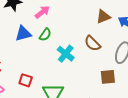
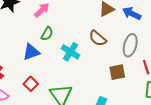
blue triangle: (23, 34) -> (31, 52), moved
red square: (26, 80) -> (31, 84), turned 32

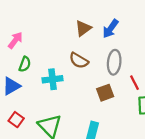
blue arrow: (132, 13) -> (110, 29), turned -72
cyan cross: (70, 52) -> (53, 79), turned -30

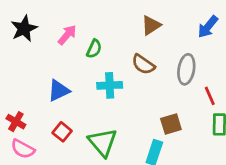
blue arrow: (110, 29) -> (208, 27), moved
green semicircle: (25, 64) -> (94, 49), moved
brown square: (105, 93) -> (171, 124), moved

